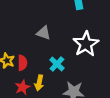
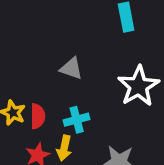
cyan cross: (57, 64) -> (77, 120), moved, turned 32

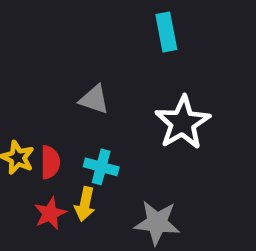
cyan cross: (77, 120) -> (101, 167), turned 30

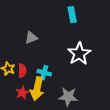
gray triangle: (94, 99) -> (31, 38), moved, turned -40
yellow arrow: (85, 204) -> (37, 89), size x1.6

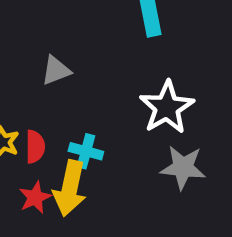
gray star: (68, 97) -> (183, 167), moved

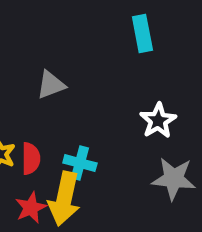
white star: (167, 107) -> (158, 121), size x0.7

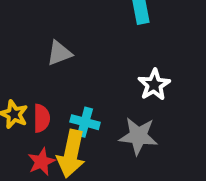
gray star: (174, 179) -> (138, 136), moved

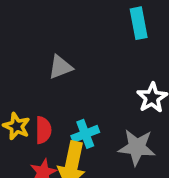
cyan cross: (85, 122) -> (85, 134), turned -36

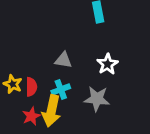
gray triangle: (60, 67) -> (63, 60), moved, turned 30

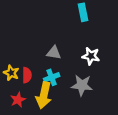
white star: (107, 64) -> (91, 56), turned -30
red star: (31, 116) -> (18, 100), moved

